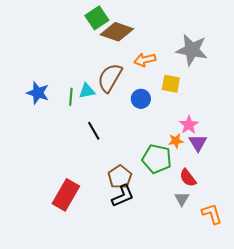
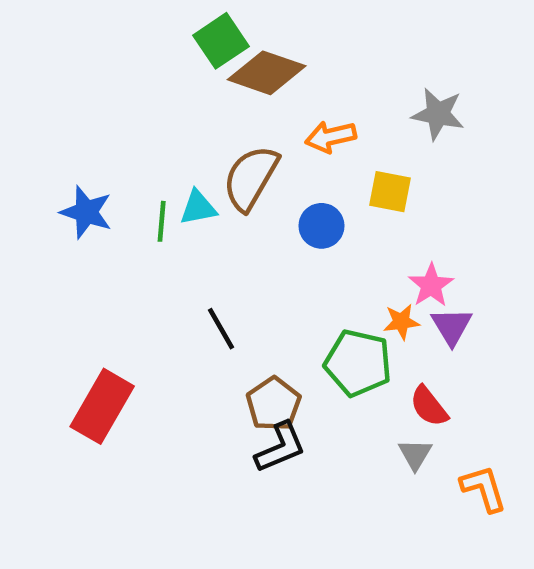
gray star: (192, 50) -> (438, 114), size x0.7
black line: (94, 131) -> (221, 329), moved
red rectangle: (66, 195) -> (102, 406), moved

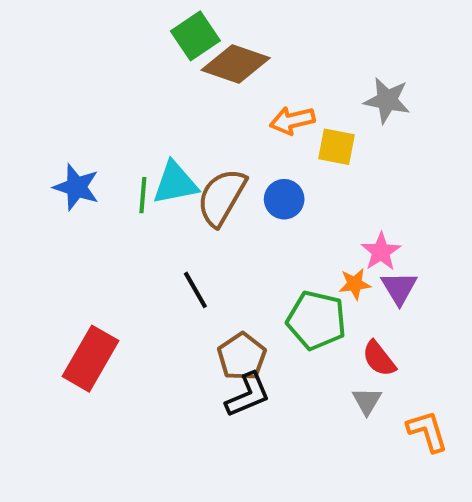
brown semicircle: (251, 178) -> (222, 197), moved
yellow square: (390, 192) -> (337, 147), moved
cyan triangle: (198, 208) -> (175, 183), size x1.4

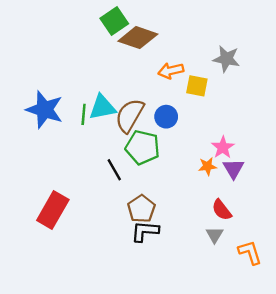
blue star: (76, 187) -> (45, 110), size x1.4
green pentagon: (316, 320) -> (143, 147), moved
black L-shape: (248, 395) -> (145, 231), turned -152

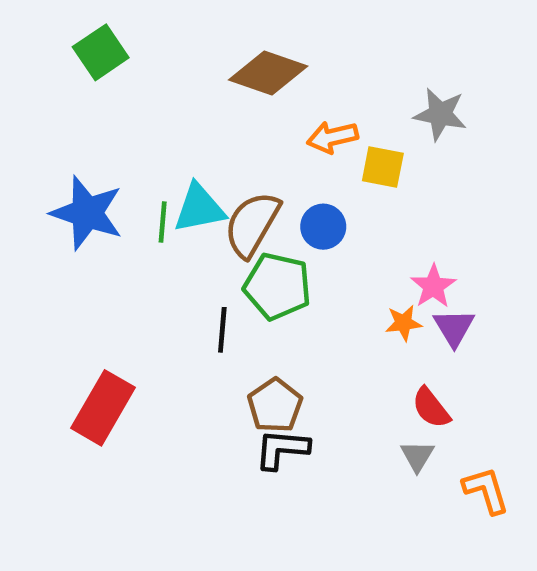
green square: (114, 21) -> (101, 52), moved
black line: (114, 170) -> (222, 330), turned 35

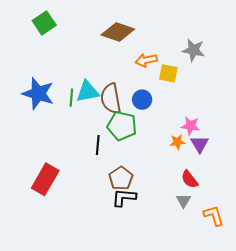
brown semicircle: (252, 224) -> (111, 99), turned -40
pink star: (433, 286) -> (191, 126), turned -30

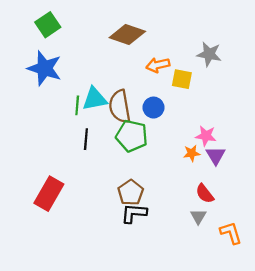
blue star: (38, 94) -> (45, 68), moved
black line: (98, 145) -> (86, 139), moved

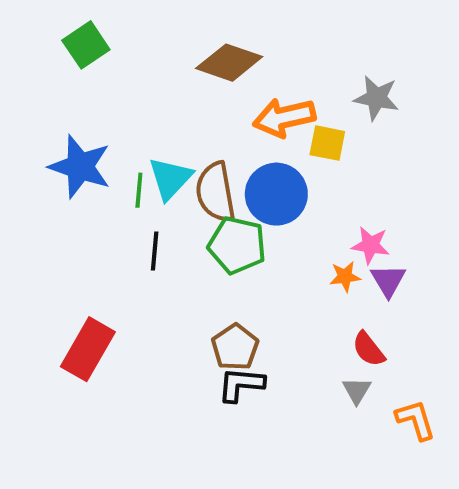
orange arrow: (158, 65) -> (284, 118), size x1.4
blue star: (45, 68) -> (80, 167), moved
cyan triangle: (95, 99) -> (170, 178), turned -36
blue circle: (153, 108) -> (276, 194), size x1.6

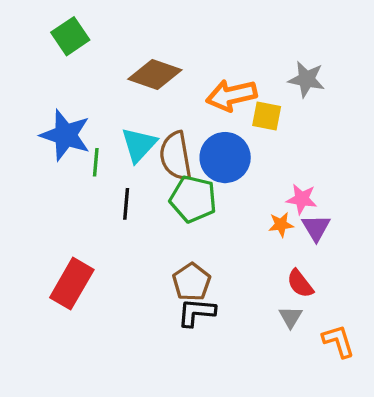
brown diamond: (229, 63) -> (155, 75), moved
green line: (139, 190) -> (96, 162), moved

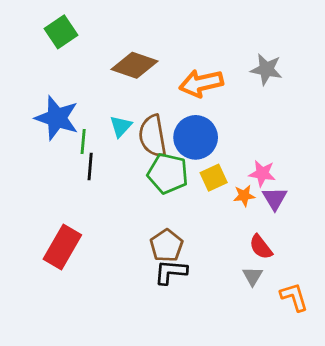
yellow square: (267, 116) -> (214, 178), moved, turned -36
cyan triangle: (139, 145) -> (121, 126), size x0.7
black line: (126, 204) -> (90, 167), moved

